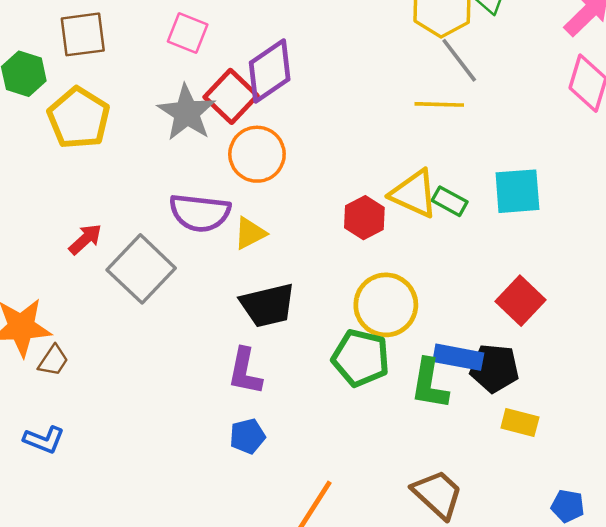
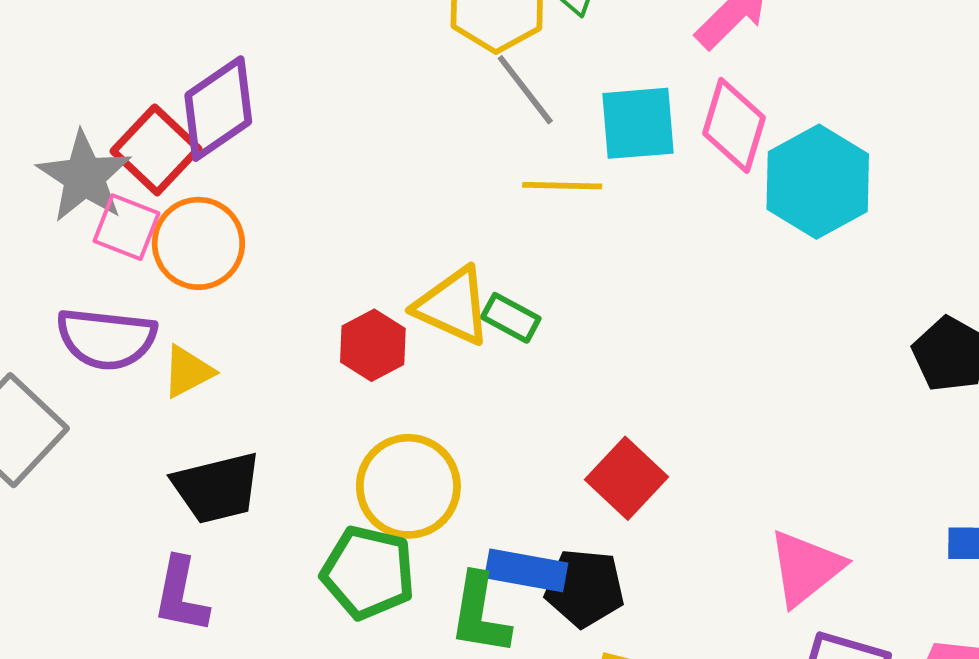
pink square: (188, 33) -> (126, 227), moved
yellow line: (439, 104) -> (562, 186), moved
cyan square: (517, 191) -> (638, 123), moved

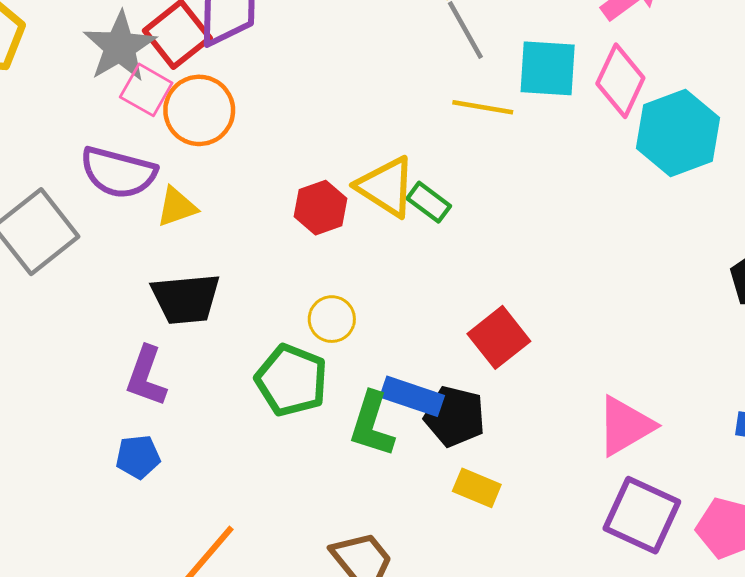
yellow circle: (408, 486) -> (332, 319), size x0.6

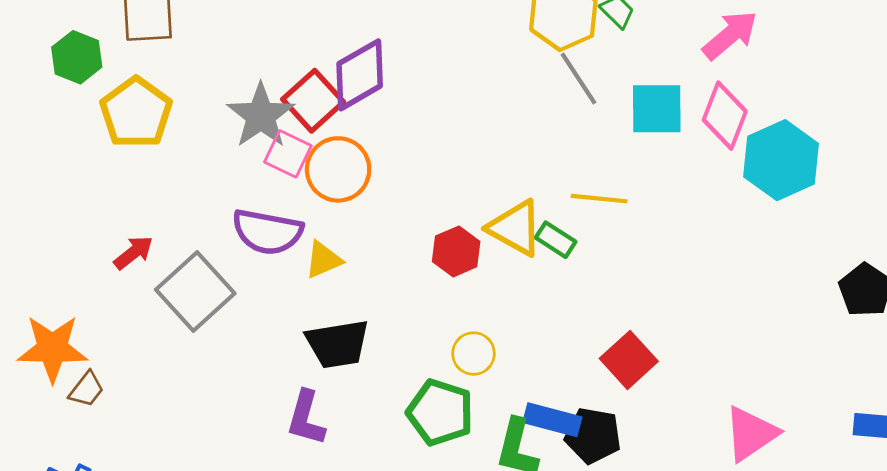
yellow line: (483, 107) -> (599, 199), moved

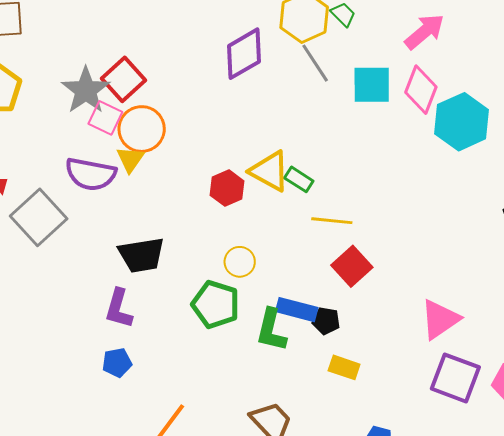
purple diamond: (360, 75) -> (244, 54), moved
yellow line: (599, 199) -> (332, 221), moved
yellow triangle: (323, 260) -> (130, 159), moved, turned -32
black pentagon: (593, 436) -> (326, 321), size x0.7

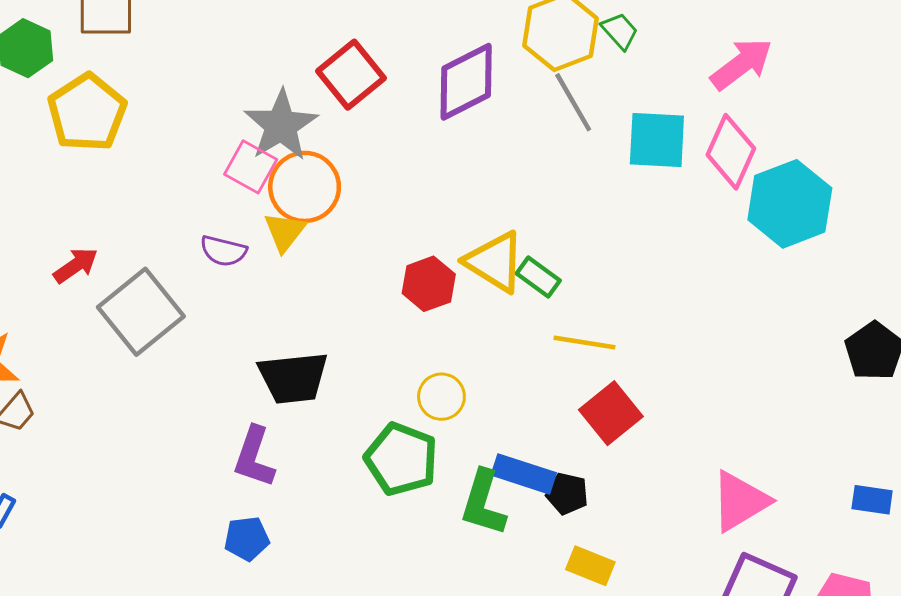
red square: (124, 79) -> (351, 75), moved
gray star: (86, 90) -> (281, 125), moved
purple semicircle: (91, 174) -> (223, 251), size x0.6

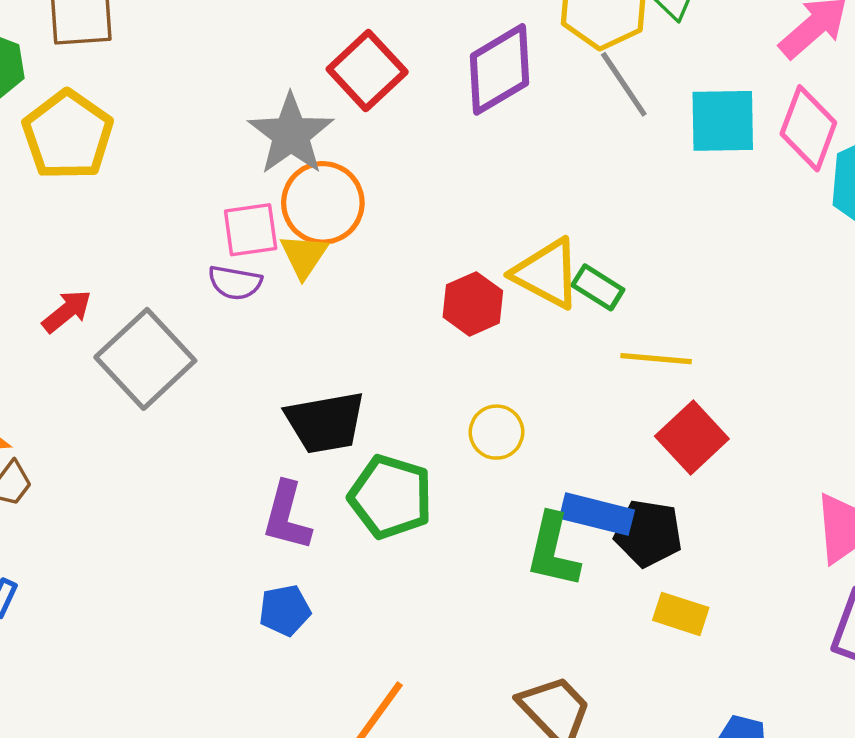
pink square: (251, 167) -> (251, 230), moved, turned -33
green pentagon: (401, 459) -> (391, 497), moved
black pentagon: (567, 494) -> (648, 533), size x1.4

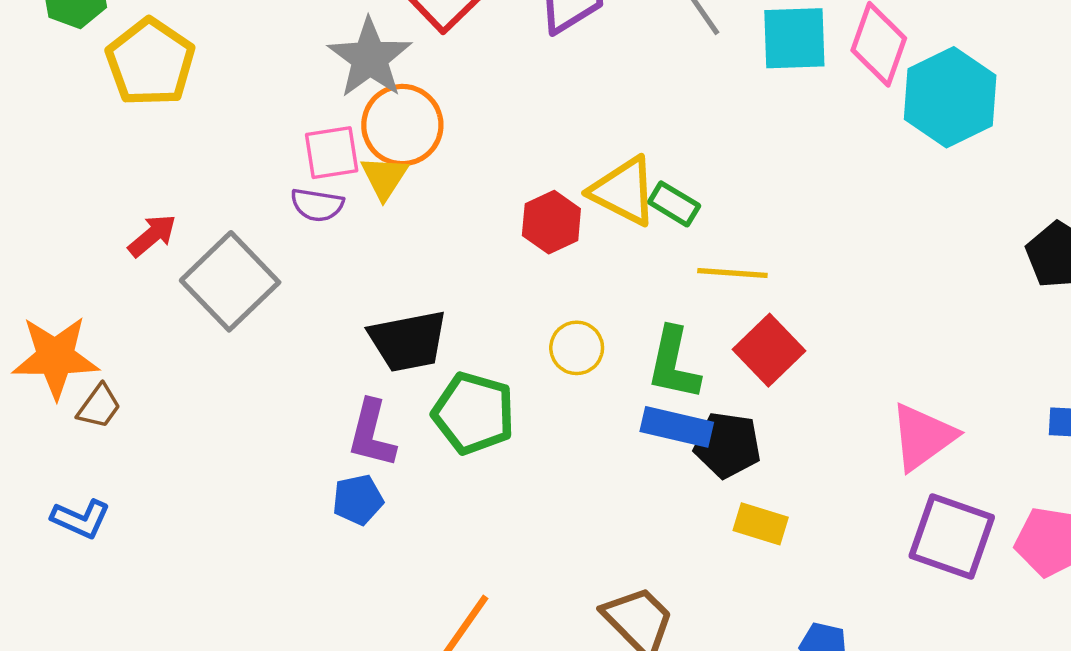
green L-shape: (553, 550) -> (674, 364), moved
blue pentagon: (285, 610) -> (358, 500), moved

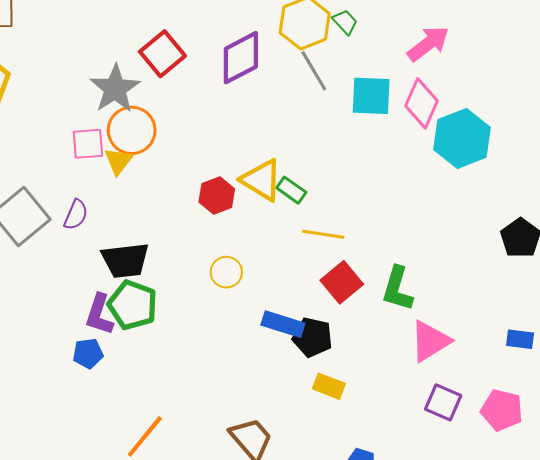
purple semicircle: (317, 205) -> (76, 215), moved, turned -80
green L-shape: (674, 364) -> (397, 289), moved
green pentagon: (474, 413) -> (133, 305), moved
purple square: (952, 537) -> (443, 402), size x0.7

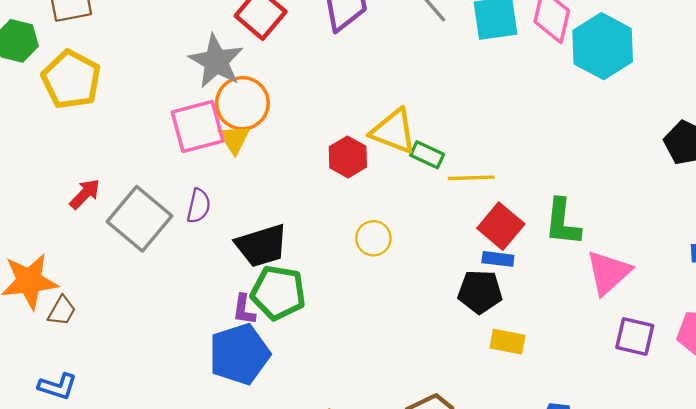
pink square: (88, 144) -> (198, 126), size x1.4
green rectangle: (291, 190) -> (427, 155), moved
purple L-shape: (99, 314) -> (244, 310), size x0.7
blue rectangle: (283, 324) -> (498, 259), moved, size x0.7
blue pentagon: (88, 353) -> (239, 354), size x1.8

